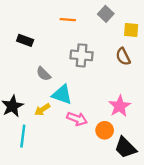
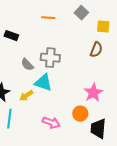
gray cross: (82, 55) -> (50, 58), moved
brown semicircle: (123, 57) -> (96, 50), turned -133
pink arrow: (77, 119) -> (51, 123), moved
black trapezoid: (125, 148) -> (98, 129), turned 50

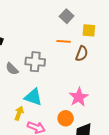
orange line: (48, 18) -> (64, 41), moved
cyan triangle: (43, 83) -> (33, 97), moved
yellow arrow: (26, 96) -> (19, 113), moved, turned 144

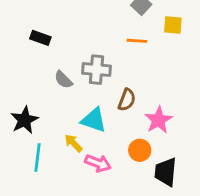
brown semicircle: (82, 54) -> (127, 100), moved
yellow arrow: (19, 113) -> (73, 143), turned -64

